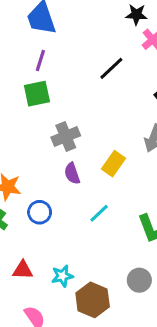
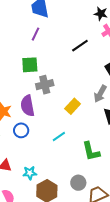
green square: (37, 94) -> (30, 65), moved
purple semicircle: (72, 173) -> (28, 106), moved, size x1.5

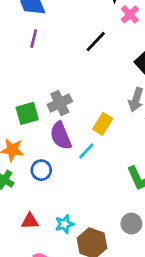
green square: (30, 65) -> (27, 113), moved
purple semicircle: (28, 106) -> (61, 136), moved
cyan line: (59, 137) -> (86, 151), moved

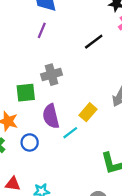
gray cross: (60, 103) -> (51, 75), moved

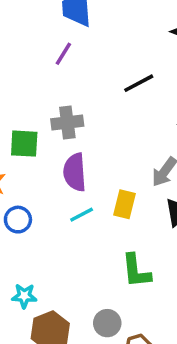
yellow rectangle: (88, 112) -> (125, 204), moved, turned -36
purple semicircle: (51, 116) -> (75, 172), moved

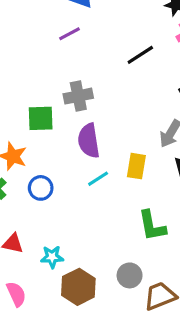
purple line: (63, 54) -> (70, 34), turned 35

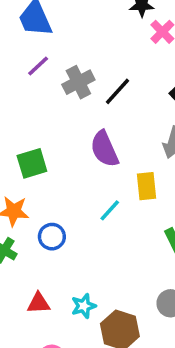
black line: (140, 55) -> (118, 91), moved
gray cross: (78, 96) -> (78, 82), moved
purple semicircle: (89, 141) -> (104, 149), moved

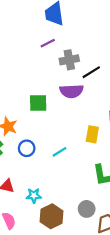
purple semicircle: (104, 149) -> (72, 91), moved, turned -85
green square: (32, 163) -> (38, 103), moved
cyan line: (110, 210) -> (59, 152), moved

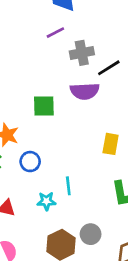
cyan line: (59, 152) -> (68, 186), moved, turned -64
cyan star: (34, 196) -> (46, 201), moved
gray circle: (87, 209) -> (91, 234), moved

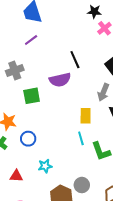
gray cross: (82, 53) -> (15, 70), moved
black line: (109, 68) -> (75, 60), turned -72
cyan line: (68, 186) -> (81, 138), moved

